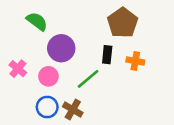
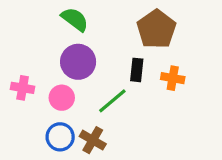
green semicircle: (37, 21) -> (75, 19), moved
pink cross: (18, 69) -> (23, 88), turned -30

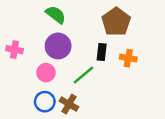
pink cross: (23, 88) -> (15, 50), moved

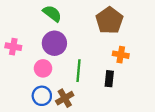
black rectangle: (102, 52) -> (109, 79), moved
green line: (83, 75) -> (78, 71), turned -45
brown cross: (69, 104) -> (65, 98), turned 30

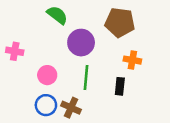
brown pentagon: (109, 20) -> (120, 22), turned -30
purple circle: (54, 43) -> (81, 43), moved
brown cross: (65, 98) -> (71, 108), turned -36

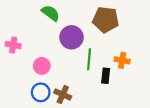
orange cross: (132, 60) -> (122, 60), moved
green line: (86, 78) -> (89, 59), moved

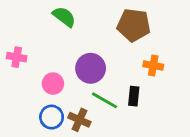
purple circle: (71, 37) -> (91, 68), moved
green line: (89, 59) -> (105, 100), moved, turned -65
orange cross: (122, 60) -> (153, 65), moved

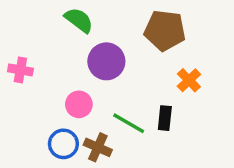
orange cross: (153, 65) -> (189, 80), turned 36
purple circle: (91, 68) -> (106, 61), moved
pink circle: (53, 84) -> (79, 104), moved

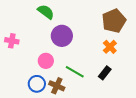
brown pentagon: (165, 30) -> (114, 21), moved, turned -30
black rectangle: (165, 118) -> (105, 73), moved, turned 32

